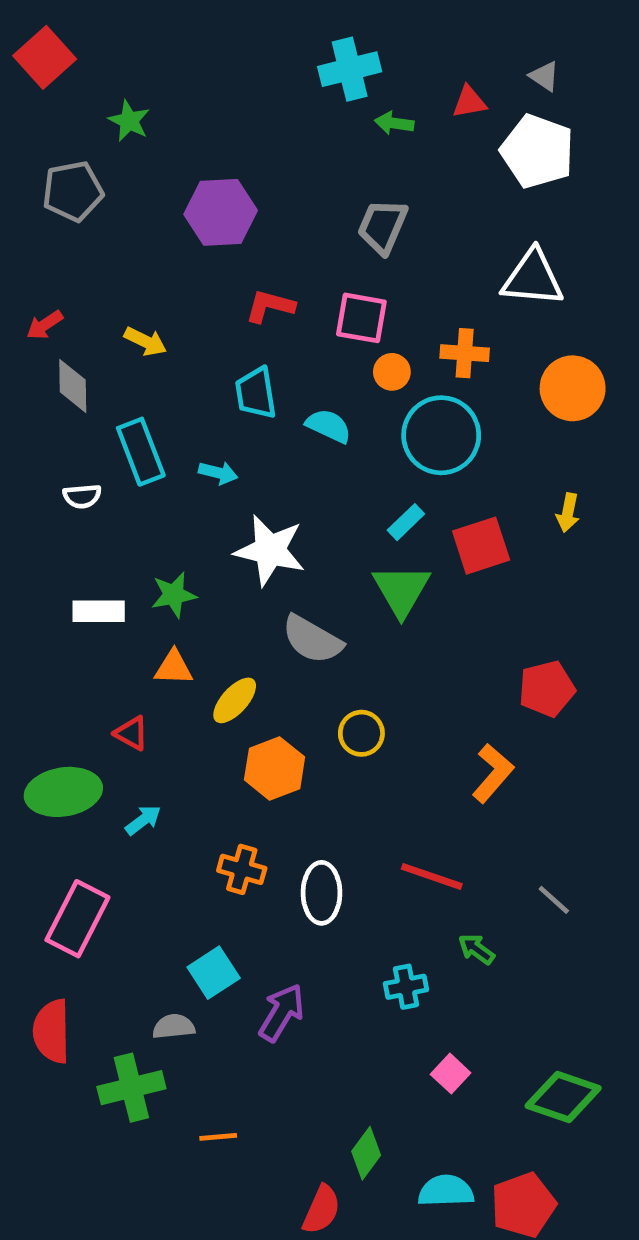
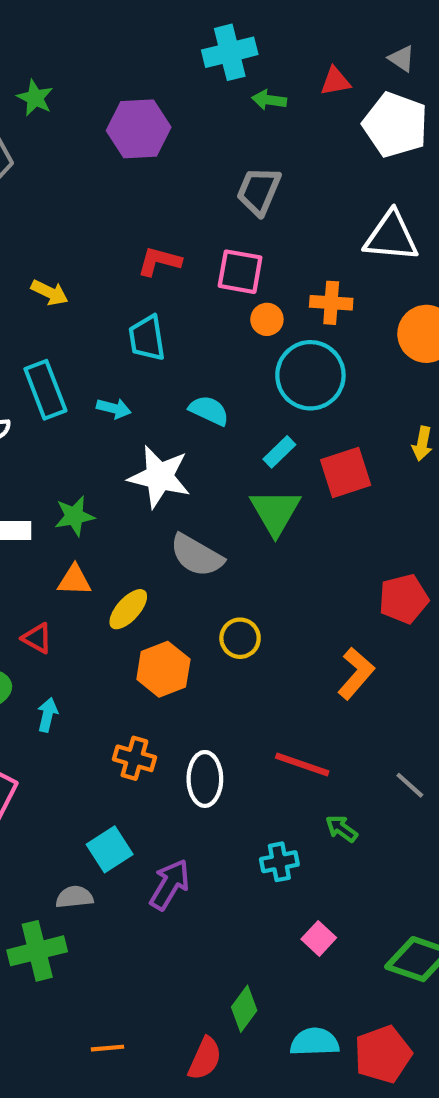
purple hexagon: (221, 212) -> (139, 129), moved
cyan semicircle: (329, 426) -> (209, 410), moved
cyan arrow: (143, 820) -> (48, 715), turned -40
orange line: (218, 1137) -> (108, 1048), moved

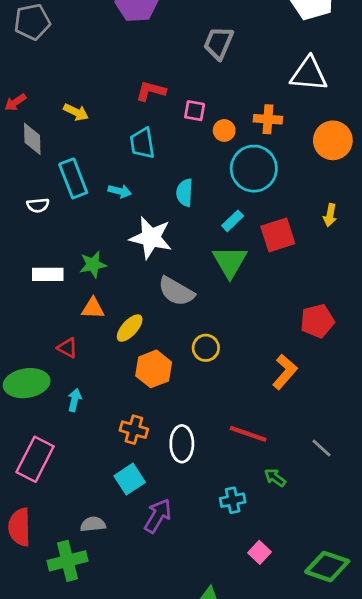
pink square: (240, 272) -> (195, 111), moved, size x0.7
cyan semicircle: (209, 410) -> (185, 193), turned -112
cyan square: (110, 849) -> (130, 479), moved

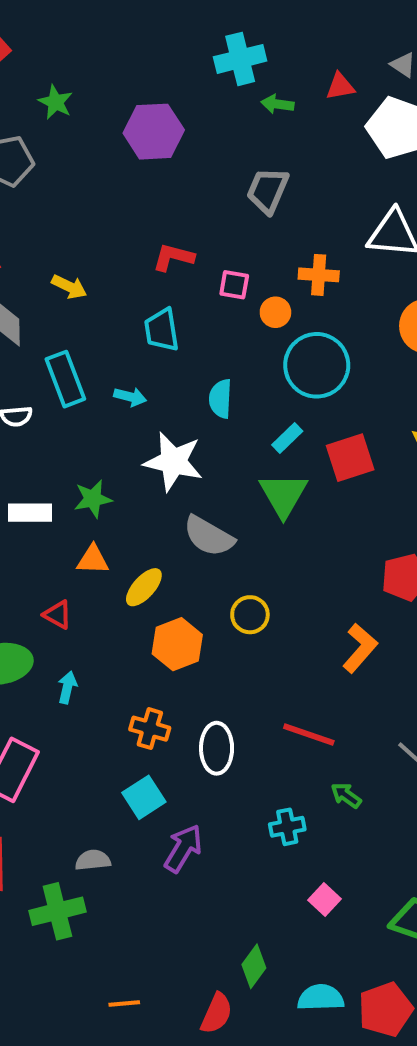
orange cross: (268, 119) -> (319, 275), moved

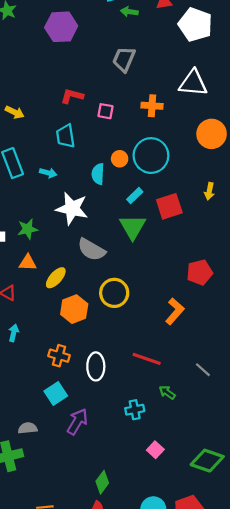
orange circle: (275, 312) -> (120, 159), moved
yellow circle: (250, 615) -> (114, 293), size x1.4
green diamond: (254, 966) -> (102, 482), moved

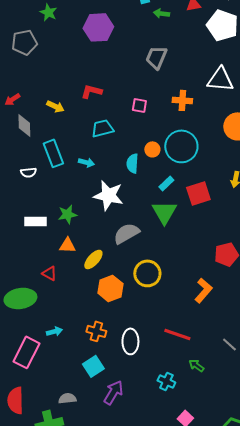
red L-shape: (72, 96) -> (91, 91), moved
cyan trapezoid: (66, 136) -> (102, 128), turned 85
gray semicircle: (91, 250) -> (126, 233), turned 120
cyan arrow: (14, 333) -> (54, 331), moved, turned 63
cyan cross: (135, 410) -> (166, 381), turned 36

